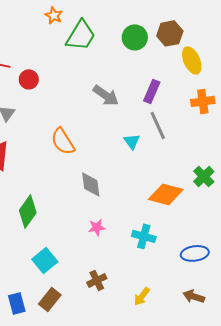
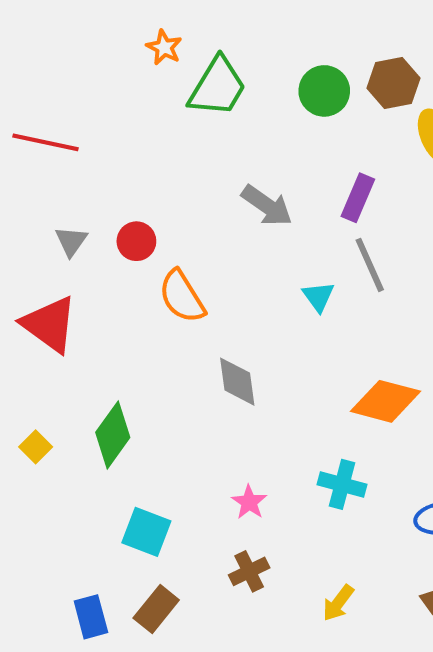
red circle: (29, 79) -> (136, 241), moved
pink star: (97, 227) -> (249, 502), moved, turned -30
cyan square: (45, 260) -> (146, 532), turned -30

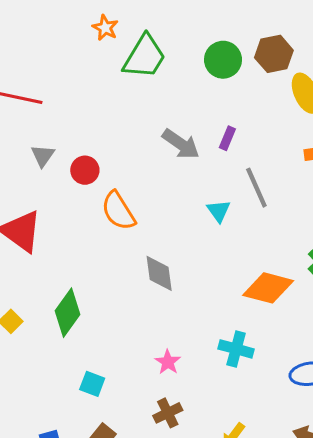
purple rectangle: (358, 198) -> (227, 138), moved, size x0.7
gray triangle: (71, 241) -> (43, 156), moved
cyan square: (146, 532) -> (92, 384), size x0.7

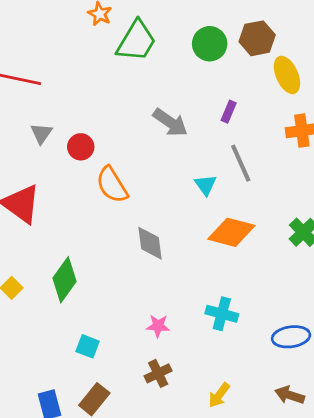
purple rectangle: (227, 138) -> (229, 112), moved
orange diamond: (268, 288) -> (231, 232), moved
pink star: (168, 362) -> (158, 326), turned -30

